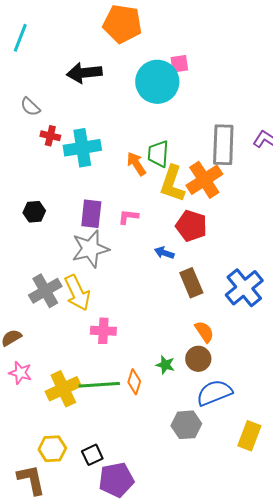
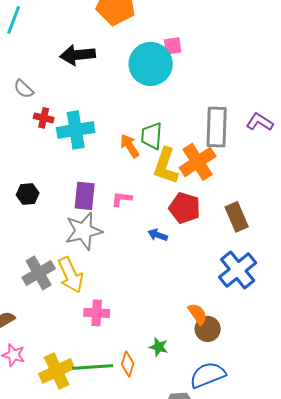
brown rectangle: (191, 283) -> (237, 217), moved
brown circle: (198, 359) -> (208, 329), moved

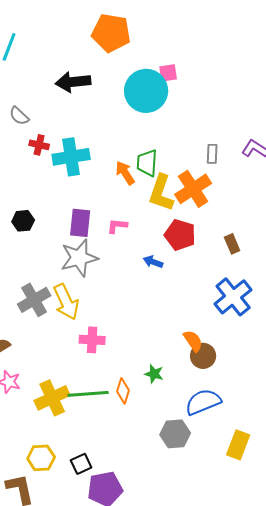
gray rectangle: (217, 127) -> (212, 154), size x0.5
brown rectangle: (237, 217) -> (232, 244), size x0.7

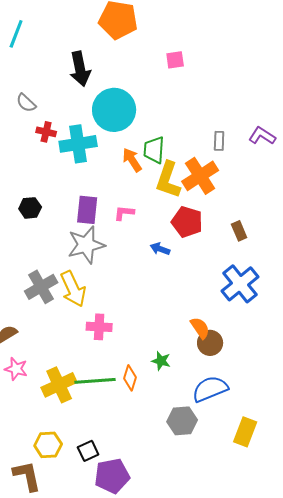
black arrow: (73, 82) -> (80, 69), turned -96
cyan circle: (146, 91) -> (114, 110), moved

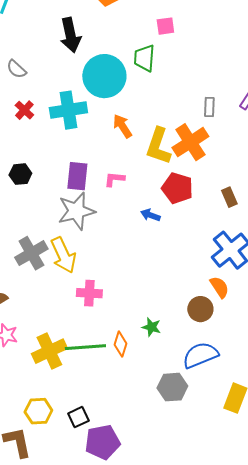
red cross: (46, 132) -> (24, 110), moved, turned 30
green trapezoid: (154, 150) -> (144, 58), moved
orange semicircle: (200, 328) -> (219, 287), moved

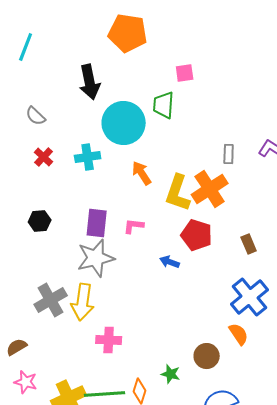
cyan cross: (68, 110) -> (88, 157), size x0.7
yellow arrow: (63, 255) -> (83, 302), turned 33
brown circle: (200, 309) -> (207, 356), moved

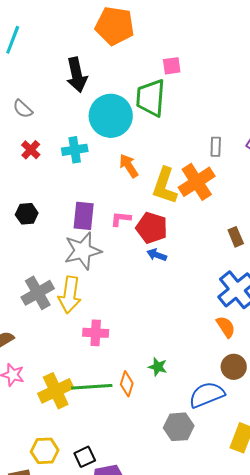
green trapezoid: (164, 105) -> (151, 98), size x1.4
red pentagon: (197, 235) -> (152, 228), moved
brown circle: (207, 356) -> (234, 367), moved

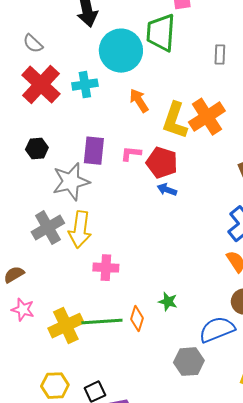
gray rectangle: (216, 147) -> (220, 55), moved
red cross: (31, 150) -> (41, 85), size x2.0
gray star: (83, 251) -> (71, 182), moved

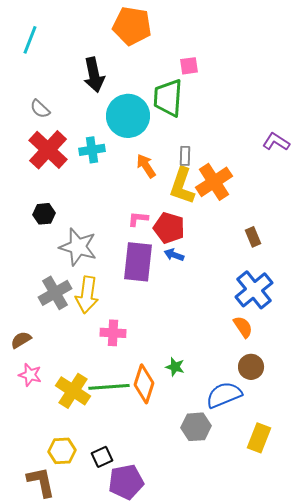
gray rectangle: (220, 55) -> (185, 156), moved
purple rectangle: (94, 151) -> (138, 262), moved, size x1.4
gray star: (71, 182) -> (78, 247), turned 30
orange diamond: (137, 319) -> (144, 384), size x1.5
yellow cross: (66, 326) -> (73, 391), turned -32

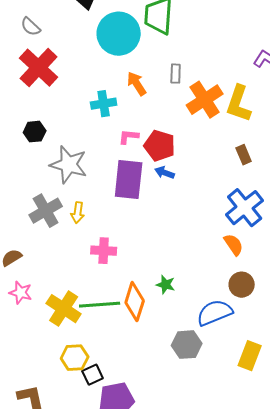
cyan cross: (92, 150) -> (104, 104), moved
yellow L-shape: (182, 186) -> (239, 104), moved
yellow arrow: (87, 295) -> (78, 213), size x0.6
yellow hexagon: (62, 451) -> (75, 358), moved

